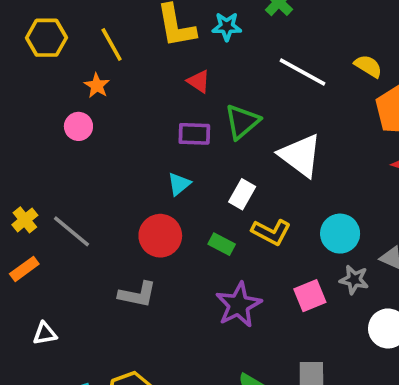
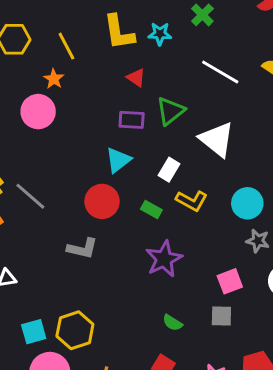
pink circle: (78, 126) -> (38, 112), size x1.5
cyan triangle: (179, 184) -> (118, 160), size x1.4
pink square: (310, 296) -> (230, 281), moved

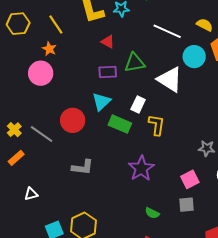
green triangle: (170, 111) -> (135, 63), turned 35
red circle: (102, 201) -> (73, 120), moved
yellow L-shape: (192, 201) -> (157, 125), turned -105
cyan circle: (247, 203) -> (194, 57), moved
green rectangle: (151, 209) -> (120, 124), moved, size x1.5

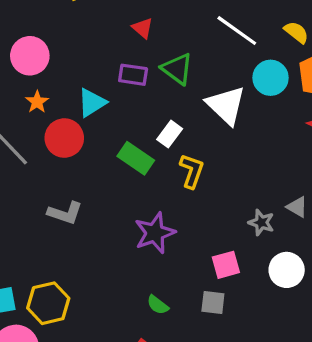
orange star: (49, 49) -> (37, 102), moved
green triangle: (135, 63) -> (177, 69), turned 35
cyan triangle: (101, 102) -> (92, 103), moved

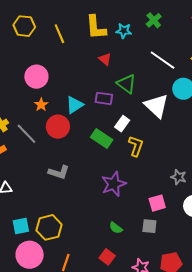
purple rectangle: (133, 75) -> (104, 98), moved

